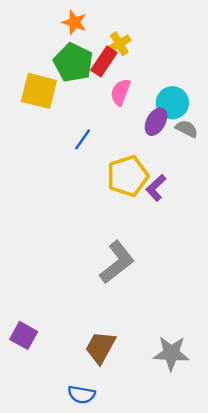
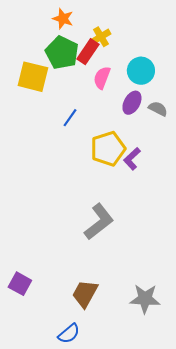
cyan circle: (172, 103) -> (141, 71), moved
blue semicircle: (82, 395) -> (69, 334), turned -50

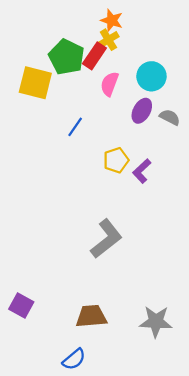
orange star: (63, 19) -> (112, 20), moved
yellow pentagon: (108, 149) -> (116, 160), size x0.7
brown trapezoid: (85, 294) -> (91, 316), turned 56

